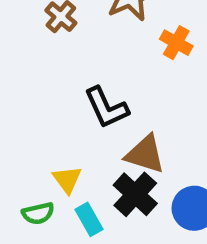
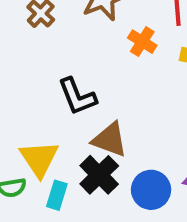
yellow triangle: (67, 179) -> (39, 159), size x1.5
cyan rectangle: (89, 219) -> (57, 195), turned 44

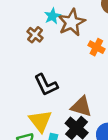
black L-shape: (77, 96) -> (46, 85), moved

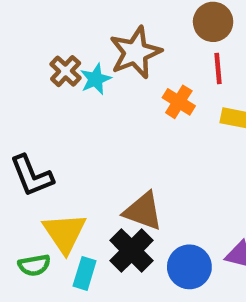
cyan star: (52, 16) -> (96, 79), moved
black L-shape: (46, 85) -> (32, 176), moved

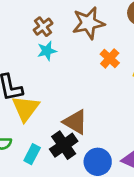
cyan star: (96, 79) -> (47, 51), moved
yellow triangle: (65, 233) -> (26, 108), moved

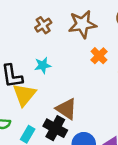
cyan star: (47, 51) -> (43, 65), moved
black cross: (64, 145) -> (55, 128), turned -30

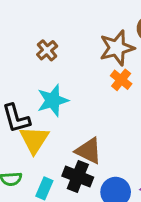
brown star: (82, 24) -> (117, 48), moved
cyan star: (43, 65) -> (53, 100), size x1.5

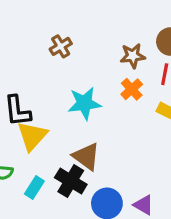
brown star: (117, 48) -> (133, 56), size x0.7
cyan star: (53, 100) -> (84, 103), moved

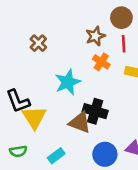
black cross: (71, 181) -> (95, 111), moved
cyan rectangle: (34, 188) -> (56, 156), moved, turned 35

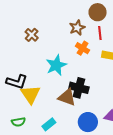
black L-shape: (18, 101) -> (17, 82), turned -50

